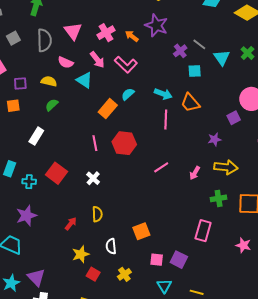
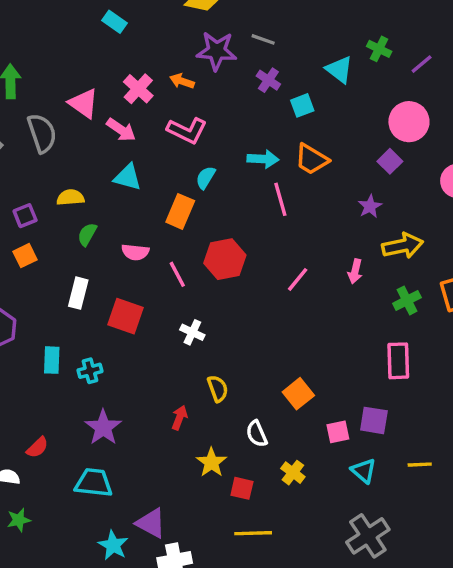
gray line: (199, 44) -> (263, 39), moved
pink arrow: (97, 60) -> (121, 130), moved
pink semicircle: (66, 62) -> (135, 252), moved
red square: (56, 173) -> (126, 316), moved

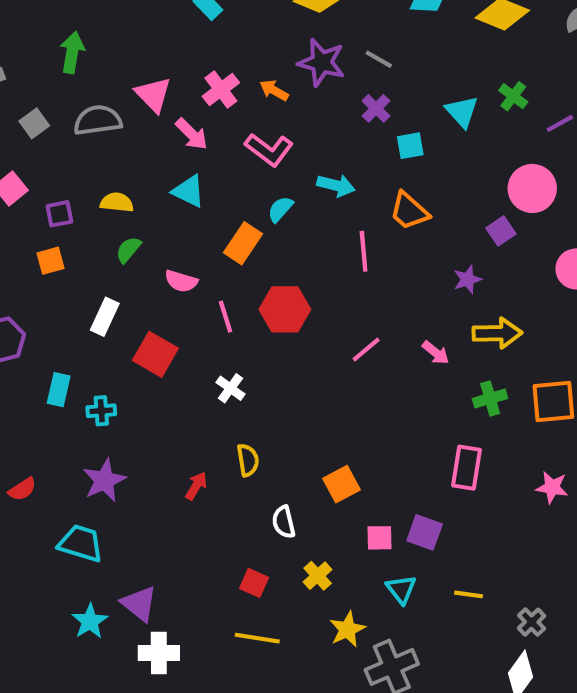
gray semicircle: (42, 133) -> (98, 120), turned -90
cyan arrow: (263, 159) -> (336, 185), moved
pink arrow: (355, 271) -> (436, 353), turned -75
yellow star: (211, 462) -> (347, 629), moved

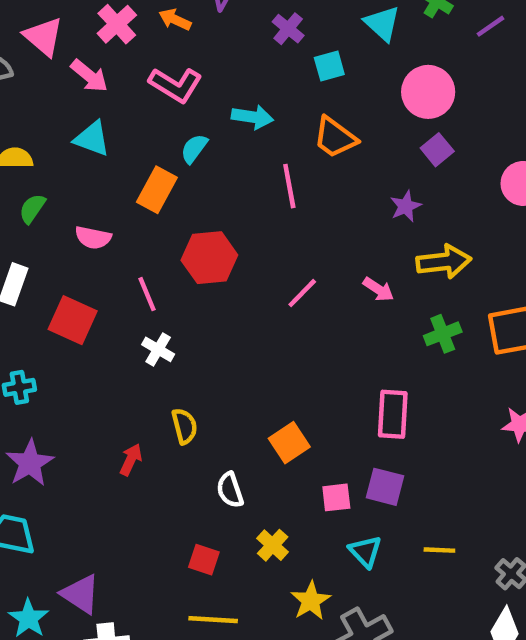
pink circle: (532, 188) -> (428, 92), moved
pink line: (225, 317) -> (147, 294), moved
pink rectangle: (466, 468) -> (393, 414), moved

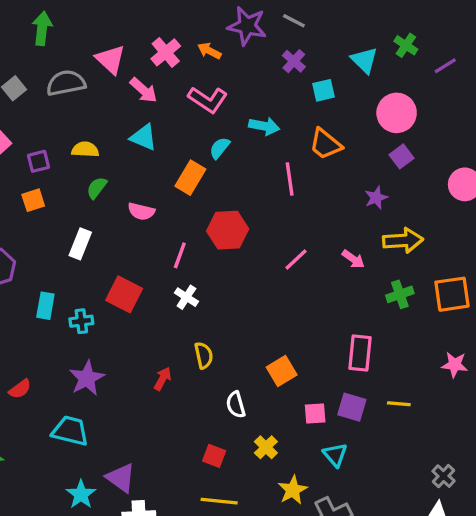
pink line: (147, 294) -> (180, 255), turned 40
red square: (73, 320) -> (124, 294), moved
yellow line: (439, 550) -> (399, 404), moved

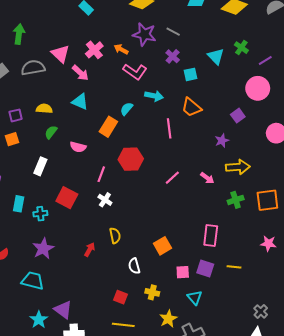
pink L-shape: (208, 100) -> (135, 72), moved
pink circle: (397, 113) -> (258, 88), moved
yellow cross: (266, 447) -> (152, 292), turned -32

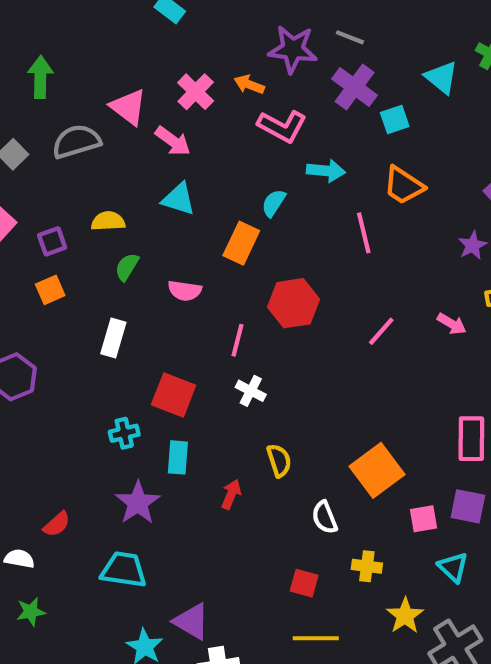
purple cross: (173, 56) -> (355, 87), size x1.5
cyan rectangle: (19, 204) -> (178, 457), moved
orange square: (163, 246) -> (377, 470), size x1.4

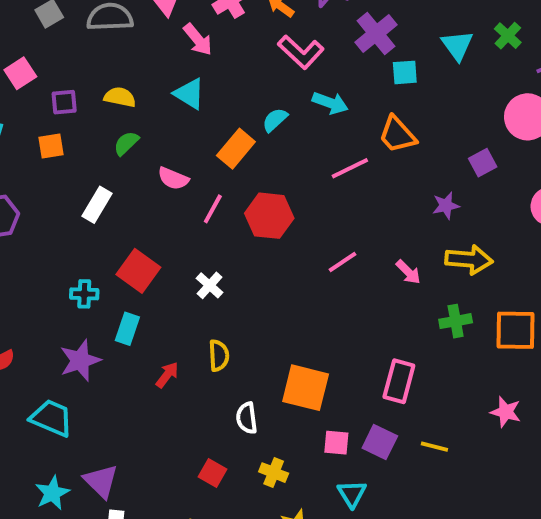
pink line: (364, 233) -> (350, 168), turned 63
pink line: (238, 340) -> (213, 209), moved
orange square: (377, 470) -> (306, 388), turned 36

